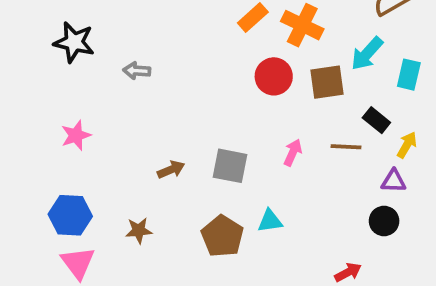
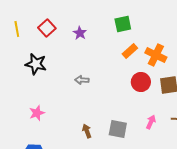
gray arrow: (137, 71) -> (82, 80), moved
brown arrow: (171, 170) -> (87, 131), turned -88

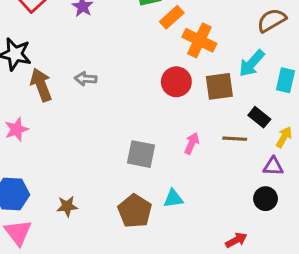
orange rectangle: (130, 51) -> (172, 17), moved
brown arrow: (87, 131) -> (41, 85), moved, size x1.5

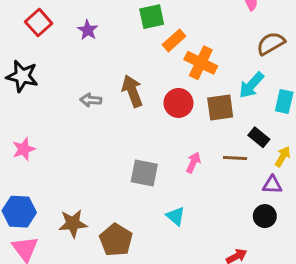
brown arrow: (41, 85) -> (132, 91), moved
cyan triangle: (173, 199) -> (175, 216), turned 48
brown star: (67, 206) -> (73, 224), size x1.4
brown pentagon: (135, 211) -> (116, 240), moved

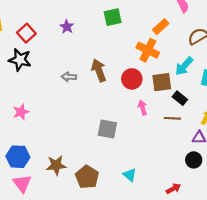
red square: (39, 23) -> (26, 33), moved
orange rectangle: (174, 40) -> (161, 27), moved
black rectangle: (259, 137) -> (180, 98), moved
pink arrow: (193, 163) -> (143, 108), moved, turned -40
cyan triangle: (175, 216) -> (130, 175), moved

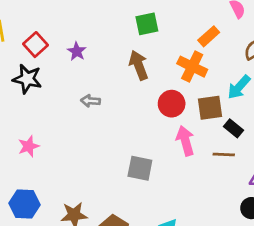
purple star: (67, 27) -> (77, 51), moved
brown arrow: (99, 70) -> (139, 65), moved
pink arrow: (143, 108) -> (185, 141), size x1.5

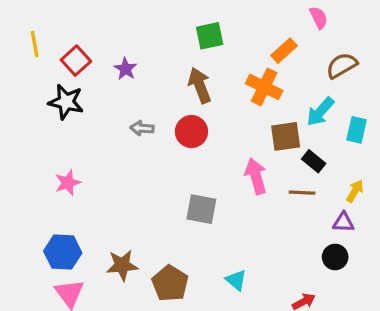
red circle: (172, 104) -> (191, 132), moved

